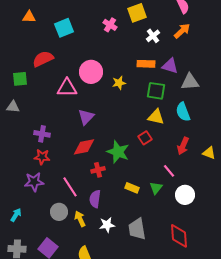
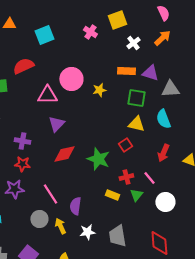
purple triangle: (86, 117) -> (56, 124), moved
red cross: (98, 170) -> (126, 177), moved

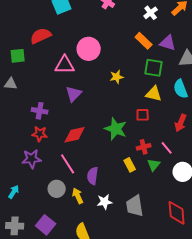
orange rectangle: (126, 71) -> (144, 41), turned 42
yellow star: (99, 90) -> (117, 77), moved
red square: (125, 145) -> (143, 115), turned 32
red diamond: (64, 154) -> (75, 135), moved
yellow rectangle: (112, 195) -> (130, 165), turned 40

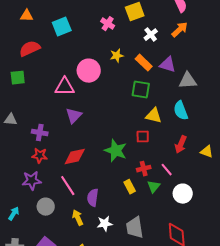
red semicircle: (41, 36) -> (30, 49), moved
green square: (154, 68) -> (141, 90), moved
yellow star: (117, 77) -> (117, 56), moved
gray triangle: (11, 84) -> (11, 120), moved
gray circle: (57, 189) -> (46, 207), moved

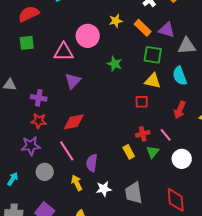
green square: (18, 78) -> (27, 43), moved
green square: (141, 90) -> (153, 55), moved
green star: (116, 151) -> (115, 64), moved, size x0.7

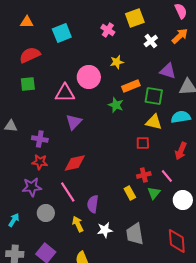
orange rectangle: (143, 28) -> (131, 86), moved, turned -66
cyan semicircle: (180, 76) -> (181, 117), turned 102

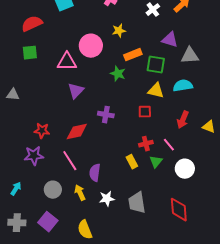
purple cross: (40, 139) -> (106, 115), moved
gray circle: (46, 213) -> (53, 190), moved

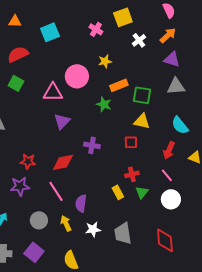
purple triangle: (170, 40) -> (172, 59), moved
green square: (30, 53) -> (16, 83), turned 35
cyan semicircle: (183, 86) -> (180, 125), moved, turned -120
pink line: (169, 145) -> (167, 175), moved

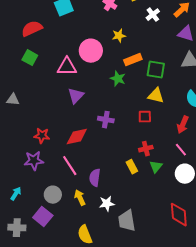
gray trapezoid: (123, 233) -> (127, 221), moved
purple square: (34, 252) -> (43, 217), moved

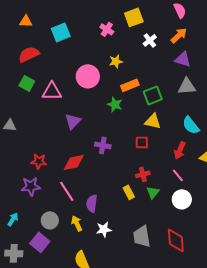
pink triangle: (67, 67) -> (52, 91), moved
green square: (156, 70) -> (153, 95), turned -30
gray trapezoid: (127, 221) -> (142, 236), moved

